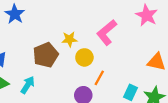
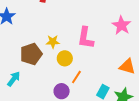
pink L-shape: (107, 32) -> (86, 38), turned -45

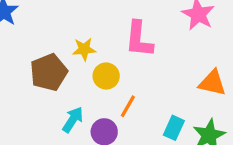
cyan arrow: (14, 79) -> (73, 120), moved

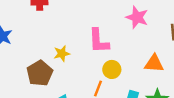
yellow circle: (106, 76) -> (112, 69), moved

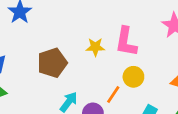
yellow star: (62, 54) -> (95, 47), moved

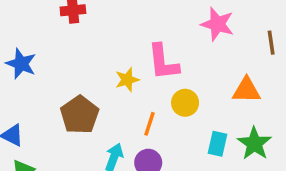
orange line: (113, 94) -> (150, 124), moved

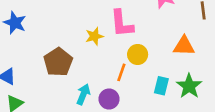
orange line: (150, 124) -> (121, 72), moved

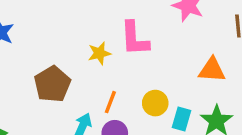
yellow circle: (138, 54) -> (155, 103), moved
orange line: (121, 72) -> (110, 102), moved

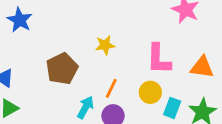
pink L-shape: (135, 39) -> (159, 59), moved

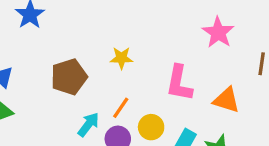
yellow circle: (150, 92) -> (151, 127), moved

